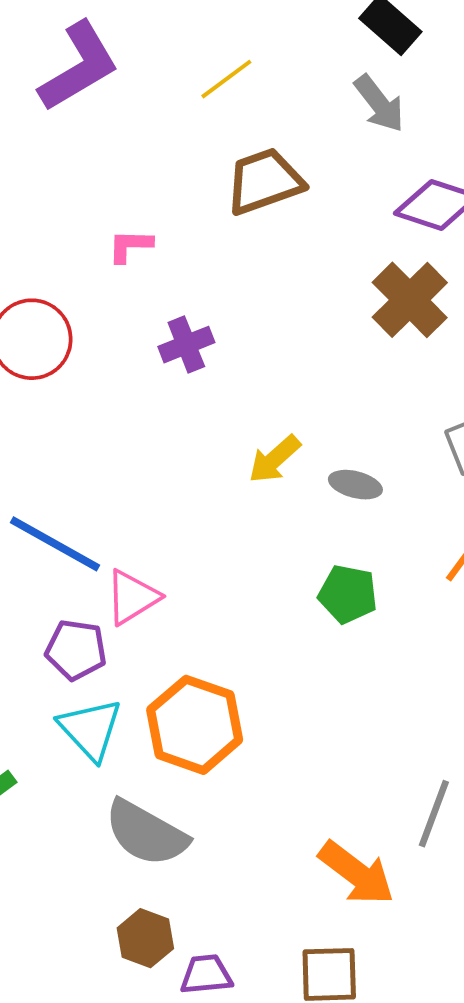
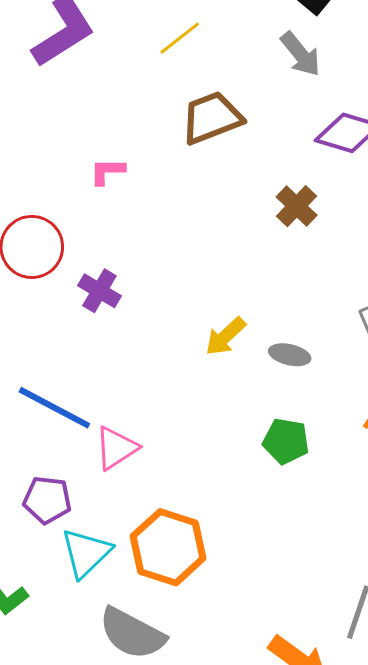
brown cross: (410, 300) -> (297, 206), moved, size x0.7
purple cross: (186, 345) -> (99, 291), moved, turned -36
purple pentagon: (76, 650) -> (47, 500), moved
cyan triangle: (90, 729) -> (86, 553), turned 30

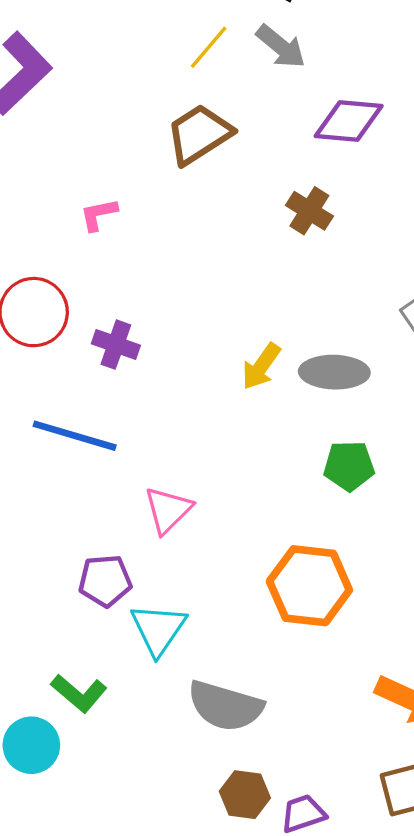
yellow line: (180, 38) -> (209, 47), moved
gray ellipse: (290, 355) -> (334, 372), size x1.5
blue line: (54, 408) -> (75, 436), moved
orange hexagon: (168, 547) -> (309, 586), moved

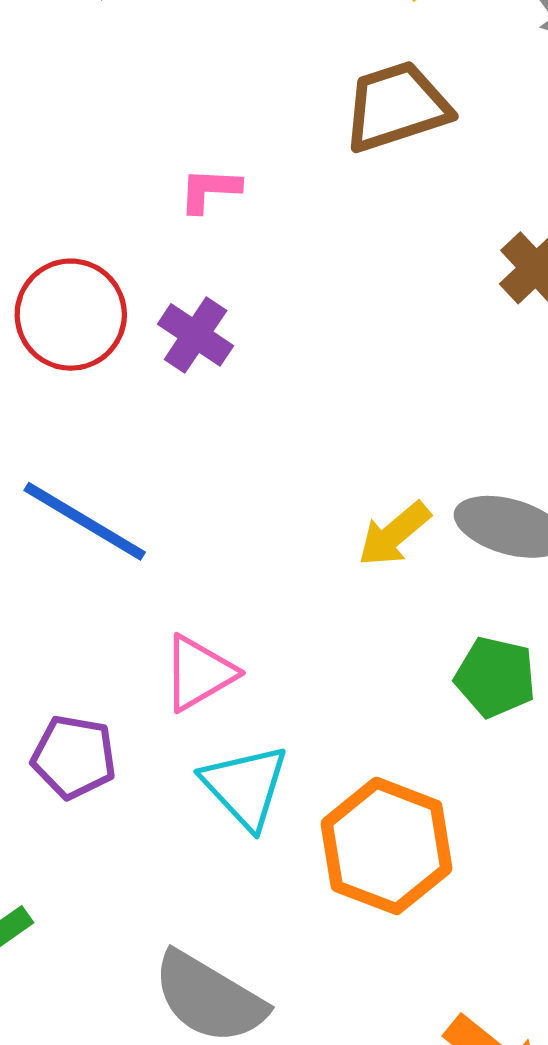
purple cross: (116, 345) -> (196, 335), moved
yellow arrow: (261, 366) -> (394, 534), moved
cyan triangle: (158, 629) -> (245, 786), moved, turned -32

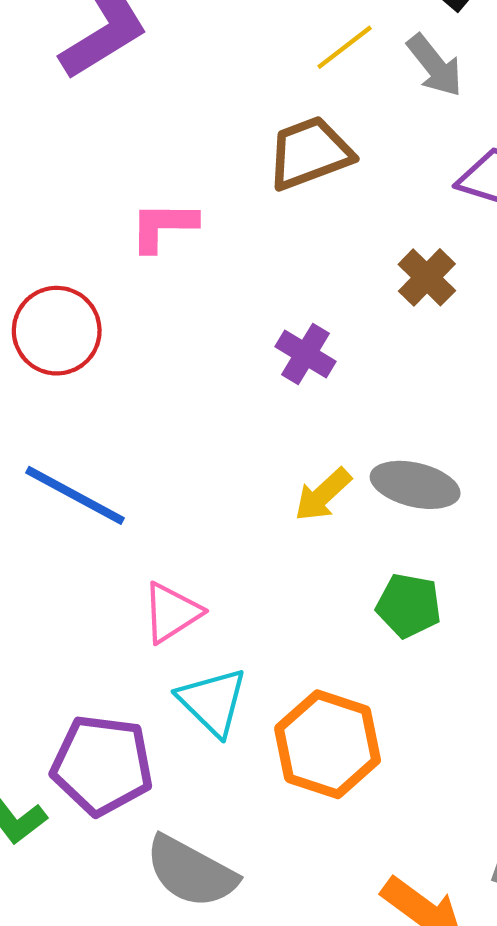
pink L-shape: (210, 190) -> (163, 226), size x1.4
purple cross: (196, 335) -> (306, 354), moved
purple pentagon: (74, 757) -> (102, 765), moved, size x1.5

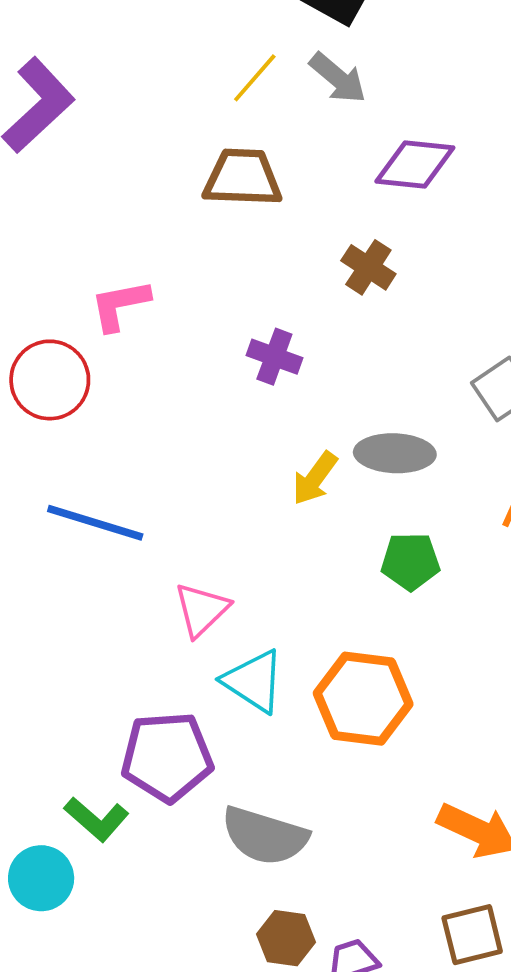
brown trapezoid: (310, 153) -> (243, 178), turned 34
pink L-shape: (163, 226) -> (120, 305), moved

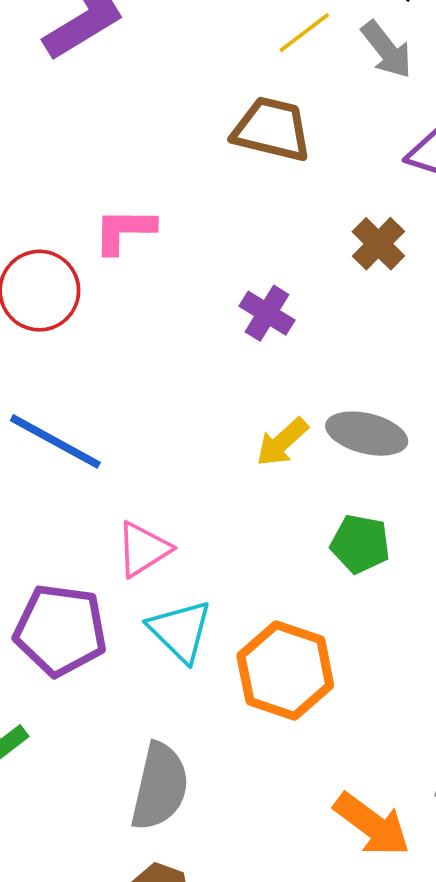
purple pentagon: (167, 757) -> (60, 630), moved
gray semicircle: (265, 836) -> (160, 787), turned -106

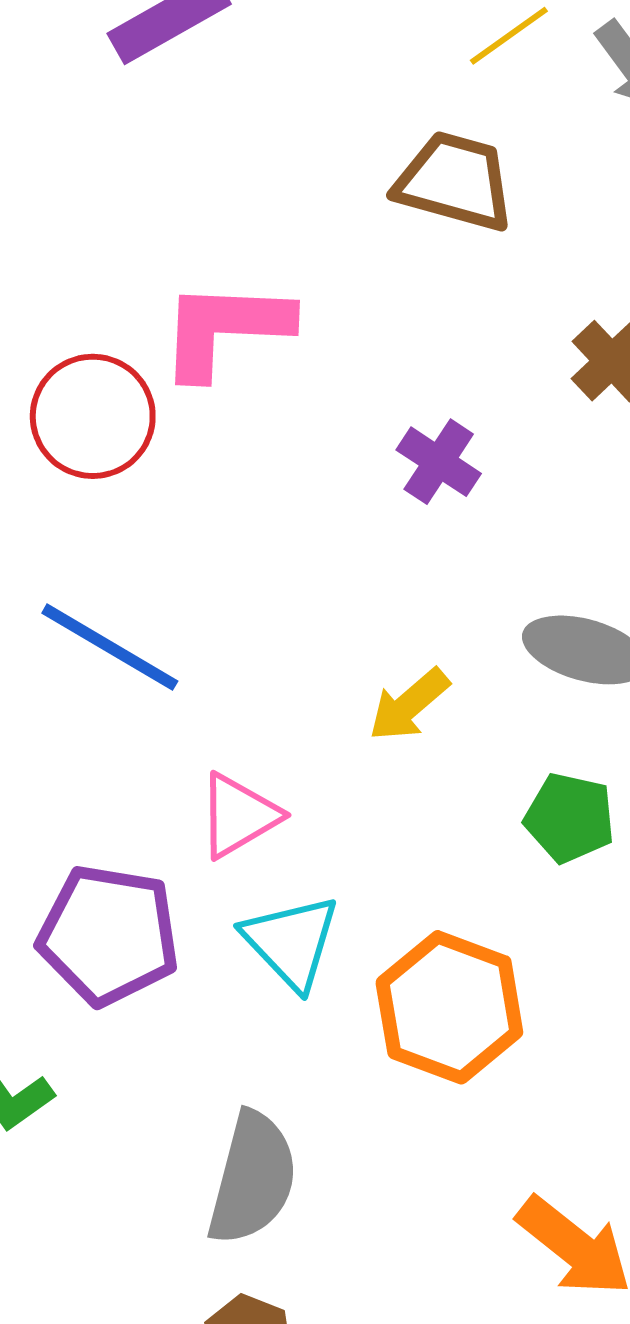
pink L-shape: (124, 231) -> (225, 329), size x1.4
yellow arrow: (282, 442) -> (409, 705), moved

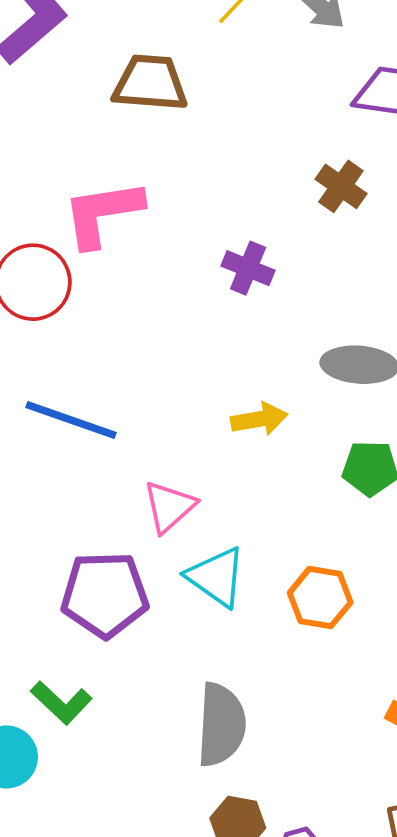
brown trapezoid: (455, 181) -> (150, 83), moved
yellow arrow: (409, 705) -> (259, 419), turned -138
orange hexagon: (449, 1007) -> (320, 598), size x0.7

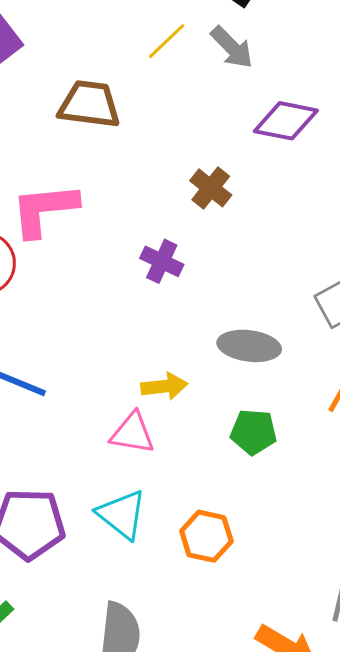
brown cross: (341, 186) -> (211, 188), moved
pink triangle: (169, 507) -> (133, 433), moved, turned 48

